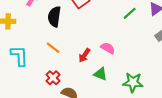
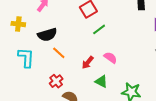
green line: (130, 13) -> (99, 29), moved
black semicircle: (54, 17) -> (47, 35), moved, turned -120

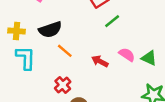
yellow cross: (18, 24) -> (17, 31), moved
red arrow: (88, 62) -> (100, 61), turned 80
green triangle: (101, 81) -> (149, 58), moved

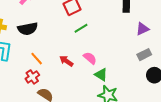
orange line: (65, 51) -> (37, 59), moved
green triangle: (149, 58) -> (101, 75), moved

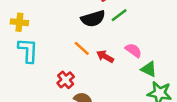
black semicircle: (28, 29) -> (93, 19), moved
orange line: (37, 59) -> (82, 48), moved

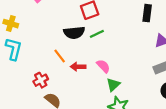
red arrow: (105, 56) -> (78, 67), turned -40
green triangle: (149, 69) -> (113, 85), turned 40

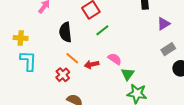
black semicircle: (74, 33) -> (65, 32), moved, turned 102
red cross: (41, 80) -> (63, 75), moved

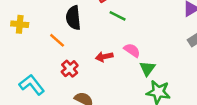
green line: (102, 30) -> (118, 16), turned 64
orange line: (72, 58) -> (57, 40), moved
cyan L-shape: (28, 61) -> (32, 85), moved, turned -40

